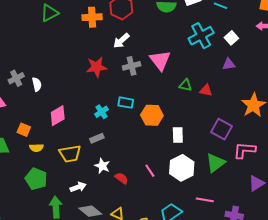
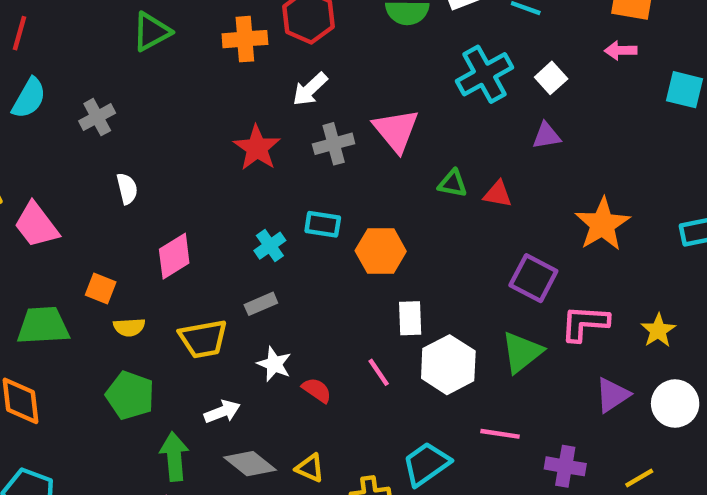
red star: (96, 67) -> (257, 148), turned -30
gray cross: (16, 78) -> (97, 117), moved
white rectangle: (178, 135) -> (410, 318), moved

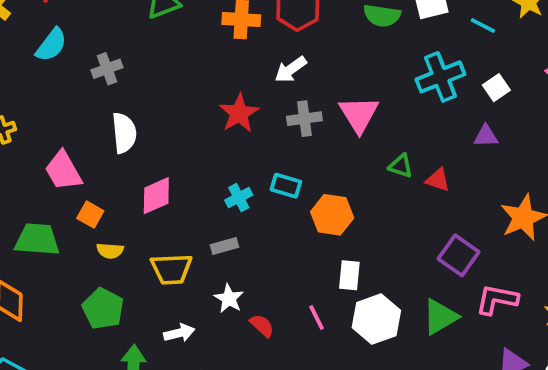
white semicircle: (127, 189) -> (124, 133), size x1.5
pink trapezoid: (36, 225) -> (63, 171), moved

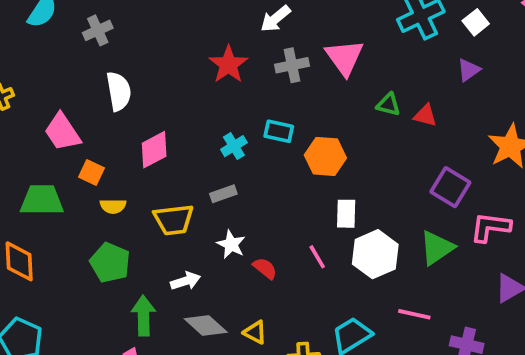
purple triangle: (486, 136) -> (469, 70), turned -30

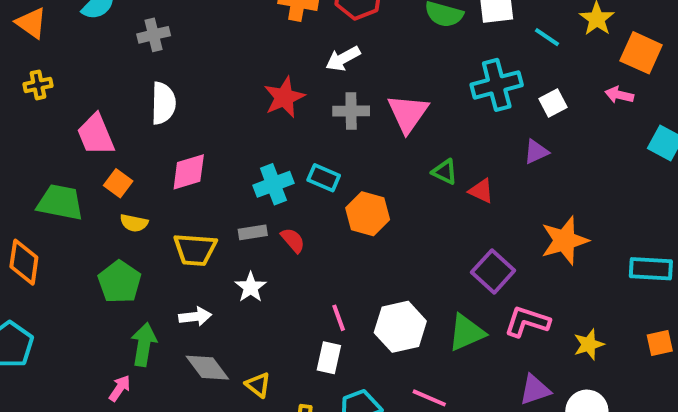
cyan cross: (234, 146) -> (273, 184), size x1.4
white rectangle: (346, 214) -> (329, 358), moved
red semicircle: (265, 268) -> (293, 240), moved

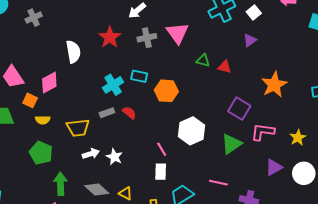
white semicircle: (163, 103) -> (73, 52), moved
pink diamond: (189, 172) -> (49, 83), moved
white star: (251, 287) -> (114, 157), moved
white arrow: (195, 317) -> (91, 154), moved
white hexagon: (400, 327) -> (192, 131), moved

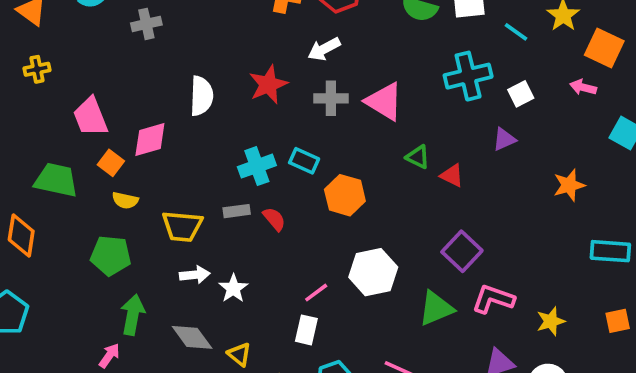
pink triangle: (177, 33) -> (384, 101), turned -35
orange star: (274, 85) -> (569, 185), moved, size x0.7
pink line: (162, 149) -> (316, 293), turned 72
green pentagon: (41, 153) -> (111, 256), turned -30

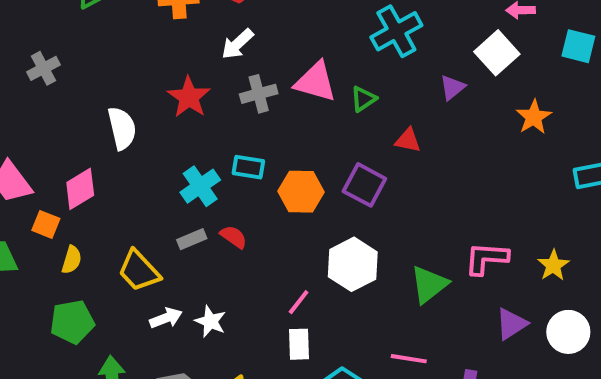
white square: (521, 94) -> (497, 53), moved, size x1.5
green triangle: (418, 157) -> (363, 99), moved, turned -45
yellow semicircle: (125, 200) -> (72, 260), turned -70
yellow trapezoid: (182, 226) -> (139, 271), turned 57
purple square: (462, 251) -> (364, 185), moved

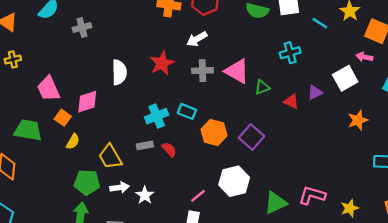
cyan cross: (396, 31) -> (290, 53), size x0.7
red triangle: (408, 140) -> (291, 101), moved
green pentagon: (72, 322) -> (87, 182), moved

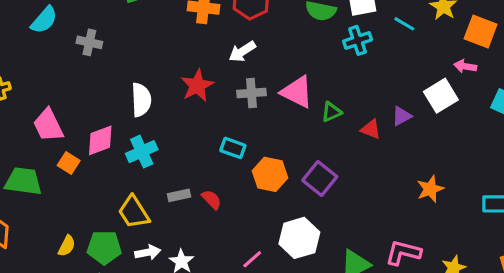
gray cross: (82, 28) -> (89, 42), turned 30
cyan cross: (290, 53) -> (358, 40), moved
cyan cross: (157, 116) -> (142, 152), moved
orange star: (358, 120) -> (430, 189), moved
yellow semicircle: (73, 141) -> (67, 246), moved

